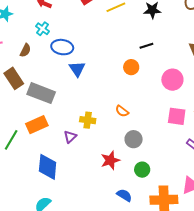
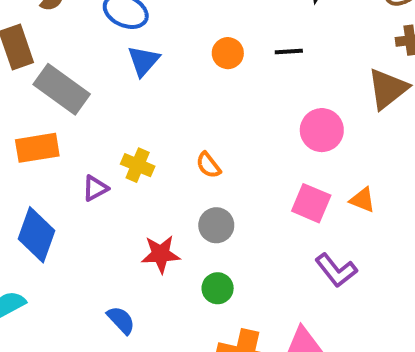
orange circle: (131, 67) -> (228, 53), moved
blue semicircle: (124, 195) -> (121, 320), moved

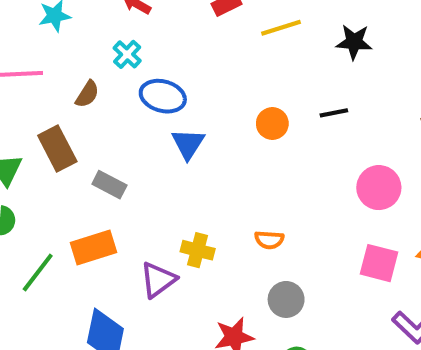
gray rectangle: (62, 89) -> (109, 185), size x0.6
orange semicircle: (208, 165) -> (269, 240), turned -40
purple triangle: (95, 188) -> (158, 280), size x1.4

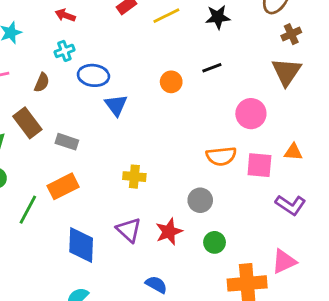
cyan cross: (127, 54) -> (64, 51), turned 36
orange semicircle: (269, 240) -> (221, 156), moved, size x1.5
purple triangle: (158, 280) -> (129, 230), moved, turned -32

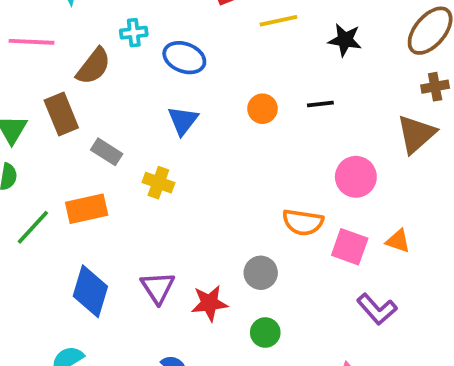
blue ellipse: (93, 75) -> (184, 58), moved
brown semicircle: (42, 83) -> (94, 66), size x1.5
yellow cross: (134, 177) -> (158, 183), moved

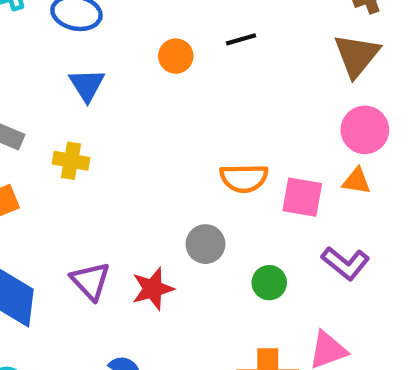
pink circle: (356, 177) -> (365, 130), moved
green circle: (265, 333) -> (269, 283), moved

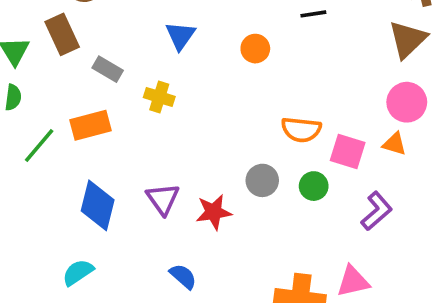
orange circle: (176, 56) -> (255, 49), moved
purple L-shape: (345, 263) -> (377, 211), turned -87
green circle: (269, 283) -> (314, 186), moved

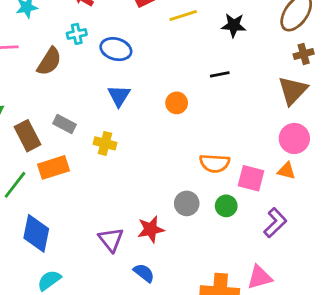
brown rectangle: (62, 34) -> (28, 136), moved
purple triangle: (163, 199) -> (111, 240), moved
blue diamond: (98, 205) -> (36, 233), moved
blue semicircle: (183, 276) -> (144, 273), moved

